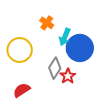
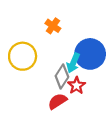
cyan arrow: (65, 37) -> (73, 63), moved
red semicircle: (22, 90) -> (57, 101), moved

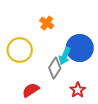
red star: (77, 86) -> (78, 90), moved
red semicircle: (57, 101) -> (31, 90), moved

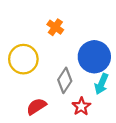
cyan arrow: (65, 56) -> (101, 84), moved
red star: (78, 90) -> (81, 106), moved

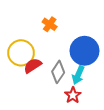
cyan arrow: (101, 84) -> (78, 75), moved
red semicircle: (36, 106) -> (33, 66), moved

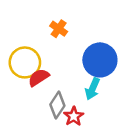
gray diamond: (58, 72) -> (57, 105), moved
red star: (73, 95) -> (74, 116), moved

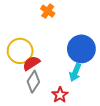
orange cross: (59, 29) -> (48, 11), moved
gray diamond: (57, 105) -> (33, 82), moved

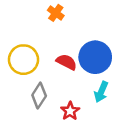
red semicircle: (31, 63) -> (67, 62), moved, turned 60
cyan arrow: (75, 72) -> (101, 92), moved

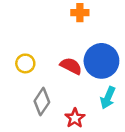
orange cross: (56, 13) -> (80, 13), moved, turned -35
yellow circle: (23, 60) -> (25, 63), size x0.6

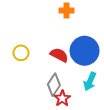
gray diamond: (42, 102) -> (54, 85), moved

